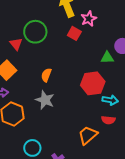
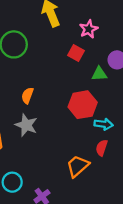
pink star: (89, 19) -> (89, 29), moved
red square: (74, 33) -> (76, 53), moved
red semicircle: (108, 120) -> (102, 148), turned 104

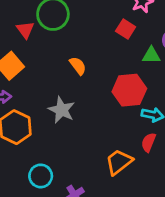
orange semicircle: (27, 95) -> (78, 66), moved, turned 119

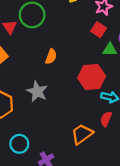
red square: (126, 29) -> (99, 30), moved
orange semicircle: (78, 66) -> (51, 57), turned 56

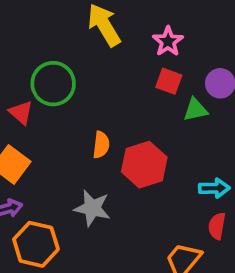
red hexagon: (92, 77) -> (144, 165), moved

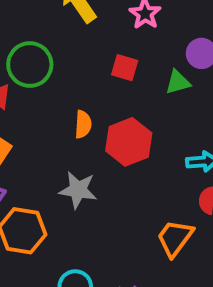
red square: (169, 81) -> (125, 68), moved

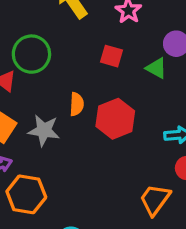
green triangle: (178, 82) -> (156, 68), turned 45
gray star: (78, 190) -> (44, 130), moved

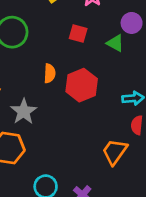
gray star: (44, 130) -> (24, 111), moved, turned 30

